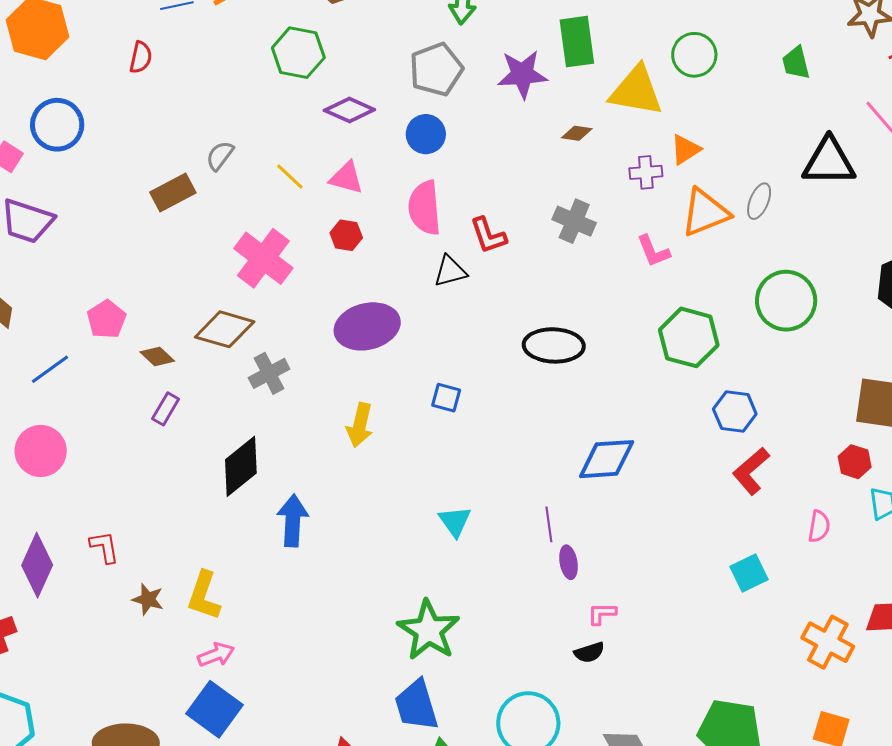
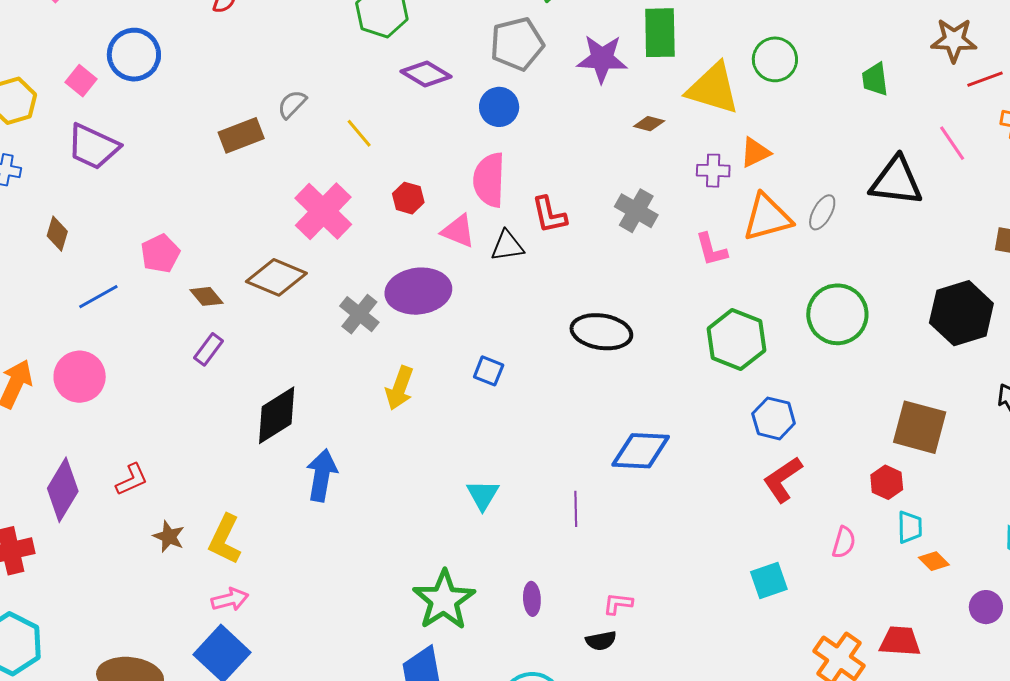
pink triangle: (346, 178) -> (458, 231), moved
gray cross: (269, 373) -> (359, 314), moved, turned -30
red L-shape: (104, 547) -> (132, 480), turned 69
purple ellipse: (569, 562) -> (532, 599), moved

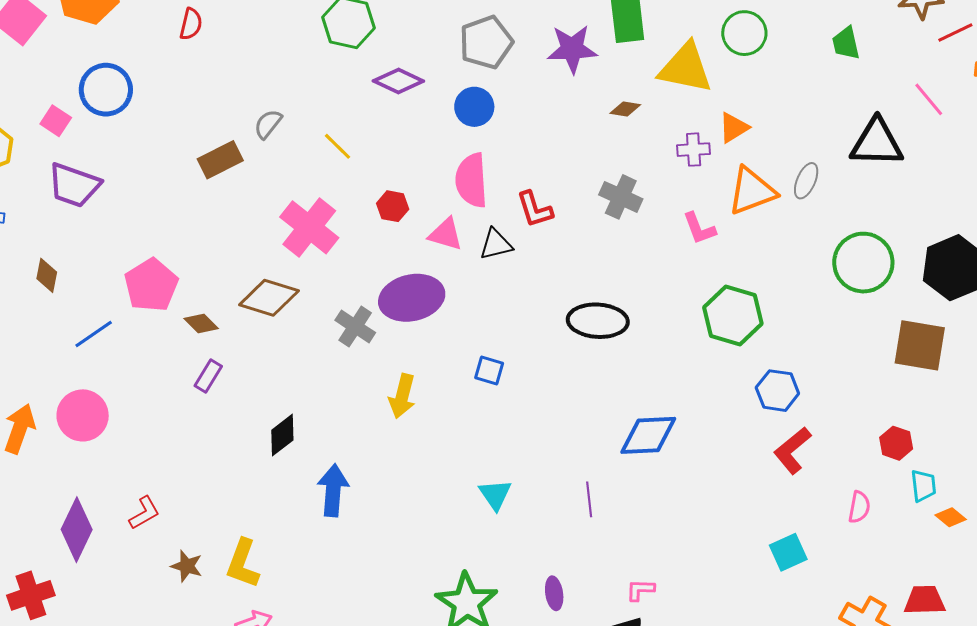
pink pentagon: (160, 254) -> (151, 285), size x1.4
green circle: (837, 314) -> (863, 263), moved
black diamond: (277, 415) -> (282, 435), size x0.7
brown square: (920, 427) -> (920, 345), moved

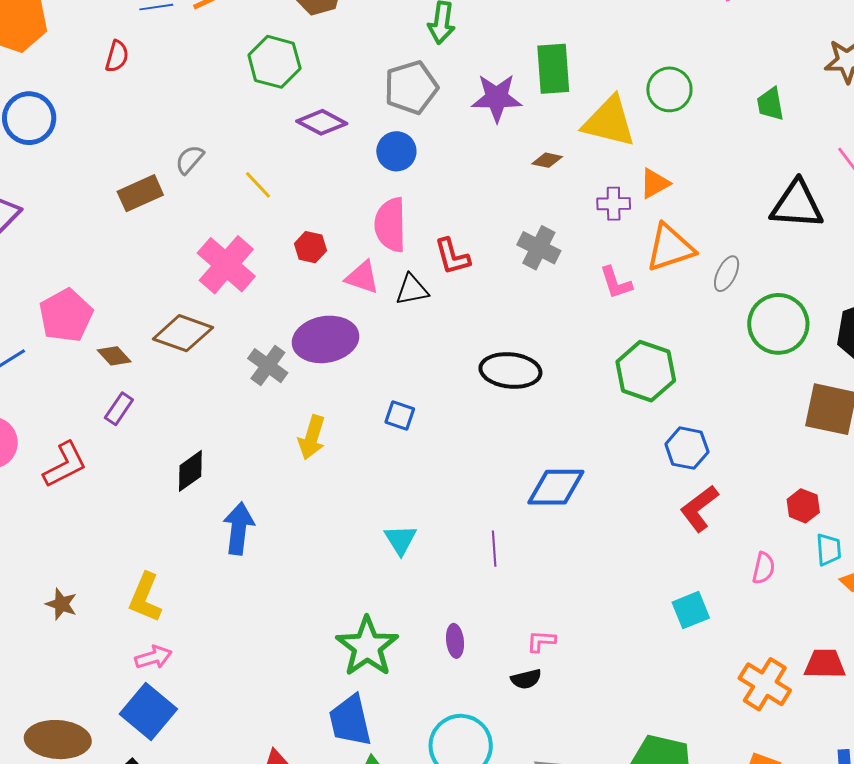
gray ellipse: (806, 181) -> (727, 274), moved
red L-shape: (144, 513) -> (65, 465), moved, size x1.4
brown star: (187, 566) -> (61, 604), moved

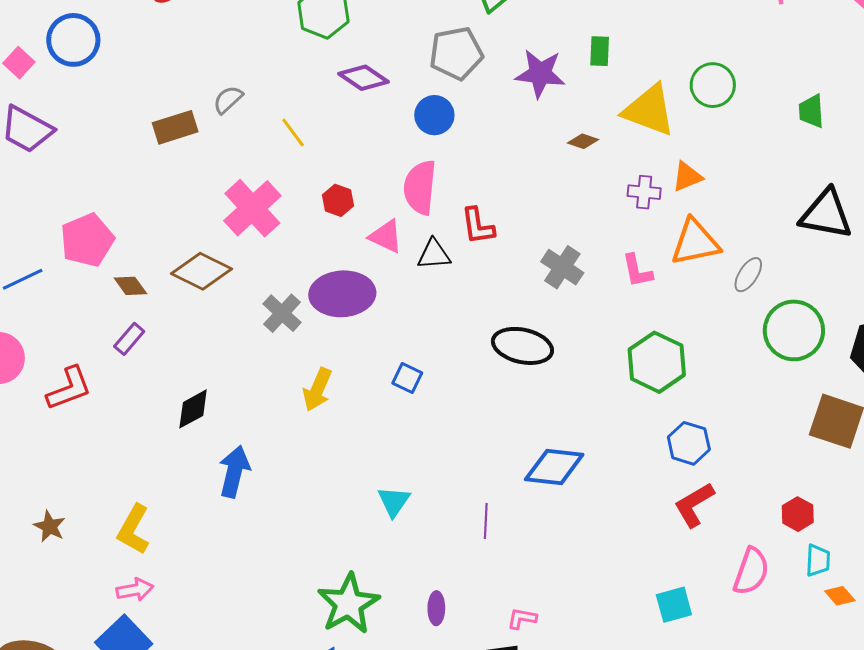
green rectangle: (553, 69) -> (600, 51), size x0.6
gray cross: (539, 248) -> (562, 267), moved
pink semicircle: (764, 568) -> (751, 571), size x1.5

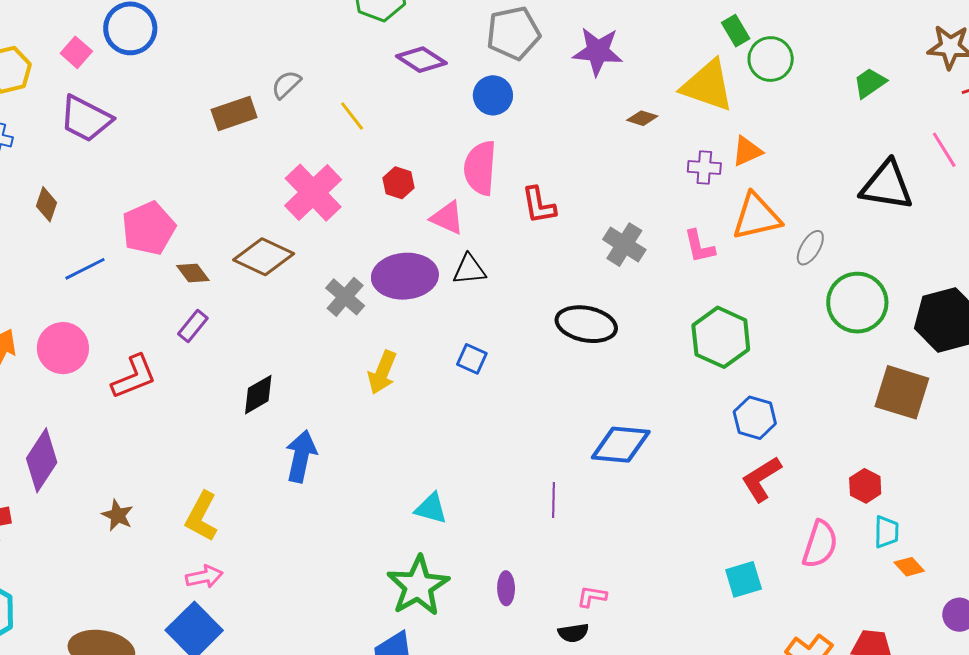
green rectangle: (600, 51) -> (736, 31), moved, turned -32
green trapezoid: (811, 111) -> (870, 83), turned 60
black triangle: (434, 254) -> (469, 270), moved
cyan triangle: (394, 501) -> (431, 508), moved, turned -48

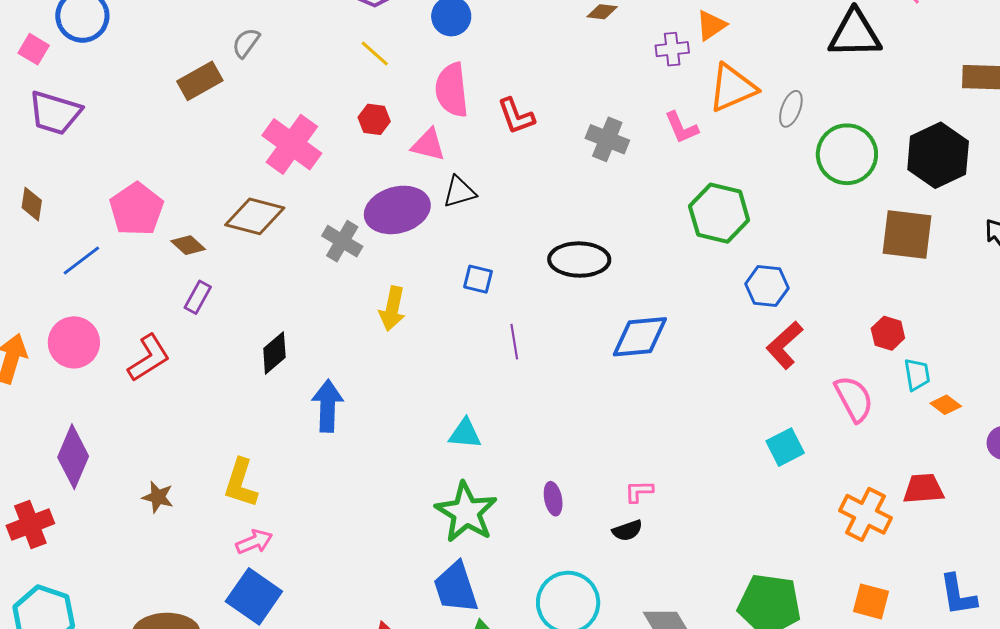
yellow line: (352, 116) -> (375, 54), moved
black ellipse: (586, 324) -> (579, 260), moved
purple line: (553, 500) -> (514, 342), moved
pink semicircle: (820, 544) -> (854, 399), turned -36

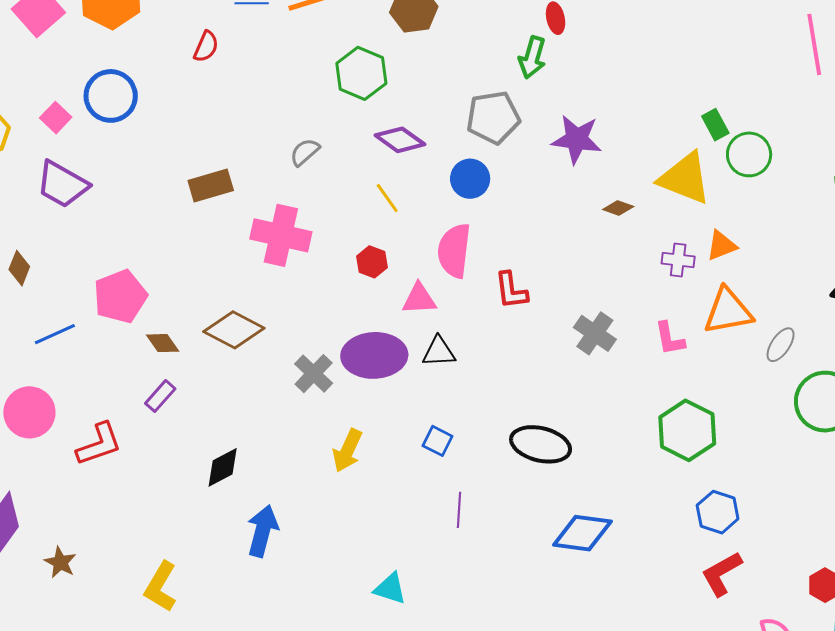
gray semicircle: (246, 43) -> (305, 152), moved
pink cross: (292, 144) -> (281, 235), moved, turned -36
pink triangle: (428, 145) -> (419, 299), turned -30
brown star: (158, 497) -> (60, 562), moved

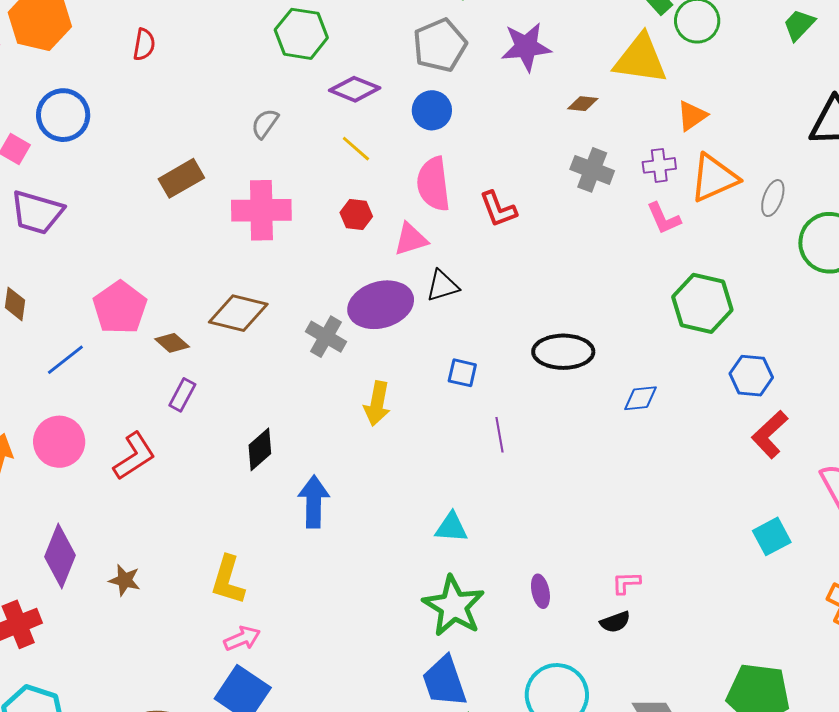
purple cross: (678, 260) -> (659, 165), moved
gray cross: (595, 333) -> (592, 170), moved
blue diamond: (582, 533) -> (640, 398), moved, size x0.6

